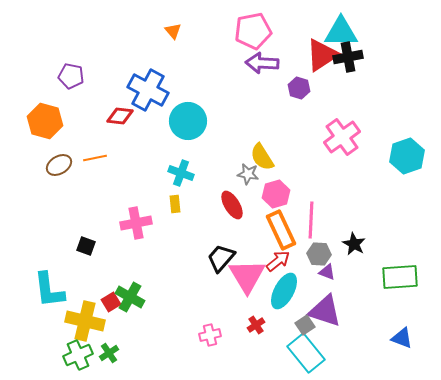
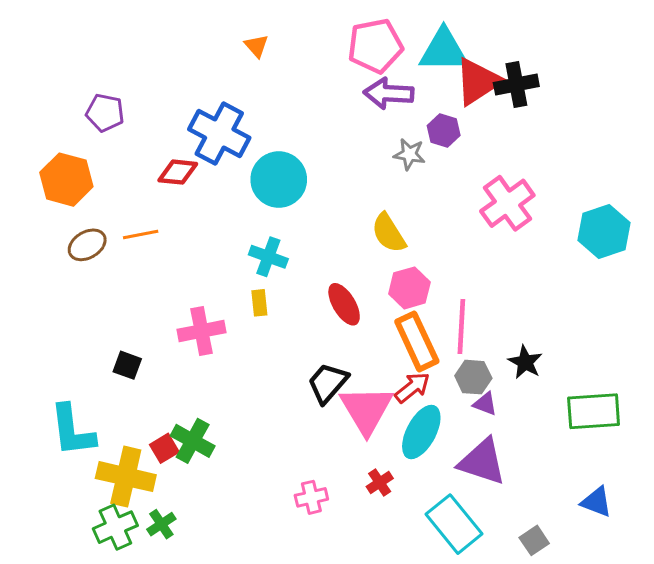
cyan triangle: (341, 32) -> (444, 50), moved
gray star: (248, 174) -> (409, 154), moved
gray square: (305, 325) -> (534, 540), moved

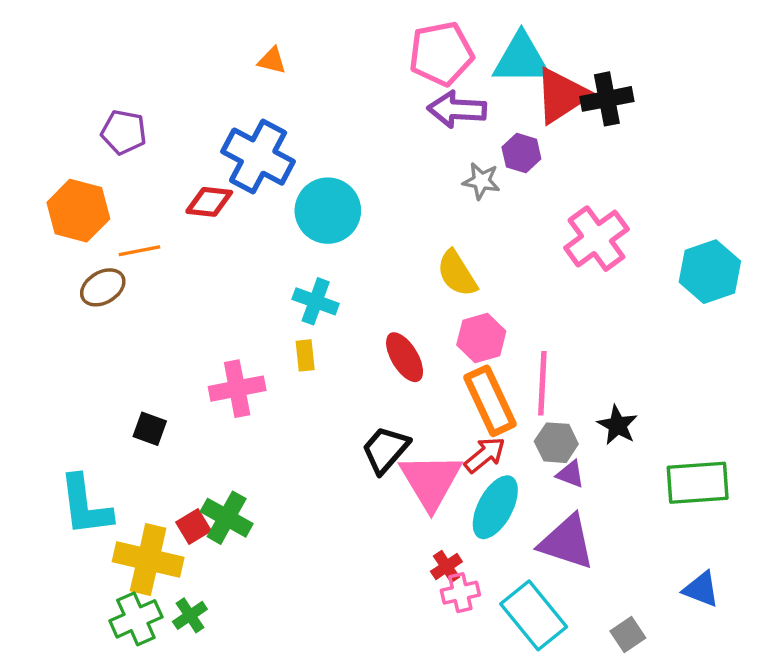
orange triangle: (256, 46) -> (272, 61), moved, turned -35
orange line: (141, 234) -> (139, 251), moved
pink cross: (311, 497) -> (460, 593), moved

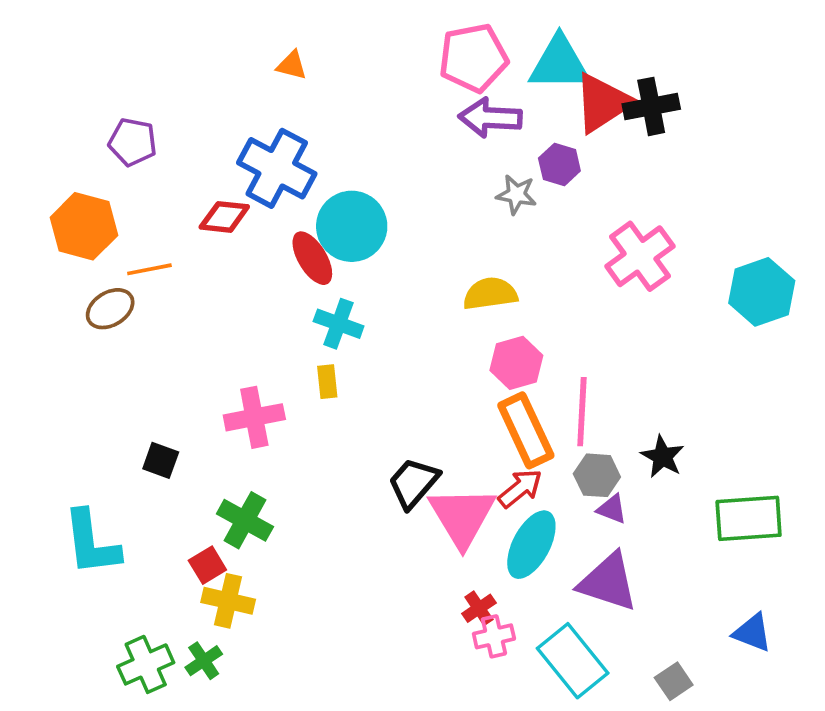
yellow semicircle: (457, 273) -> (490, 294), turned 114
red ellipse: (405, 357) -> (312, 258), moved
green cross: (227, 518) -> (245, 520), moved
yellow cross: (148, 560) -> (228, 601), moved, size x0.7

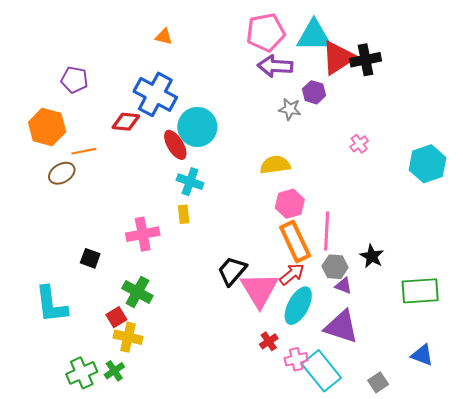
pink cross: (640, 256) -> (359, 144), size x0.5
pink cross: (494, 636) -> (296, 359), moved

